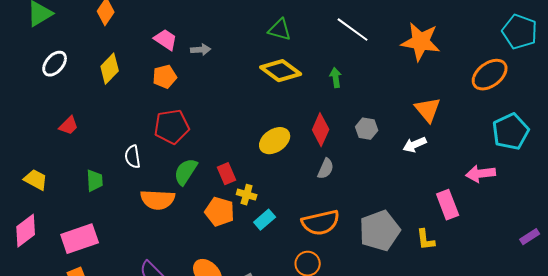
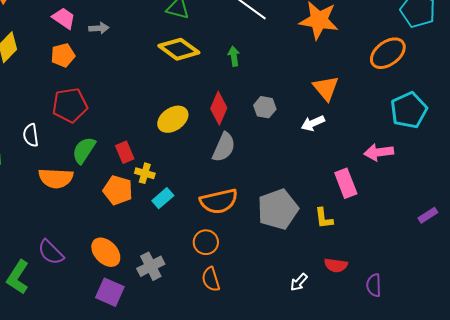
gray semicircle: (326, 169) -> (224, 147), size x1.4

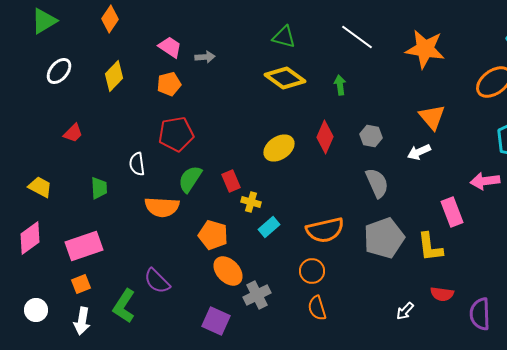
gray semicircle: (224, 147) -> (377, 183), moved, turned -48
orange pentagon: (118, 190) -> (213, 235), moved
yellow L-shape: (324, 218) -> (430, 247), size x1.4
orange ellipse: (106, 252) -> (228, 271), moved
purple semicircle: (374, 285) -> (480, 314), size x1.4

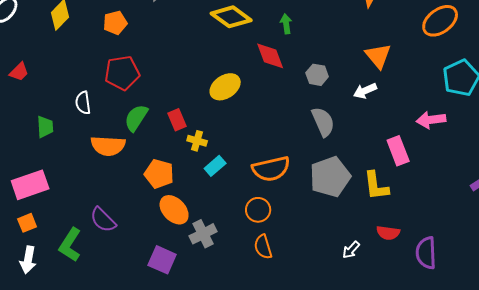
red diamond: (325, 137) -> (270, 56), moved, turned -44

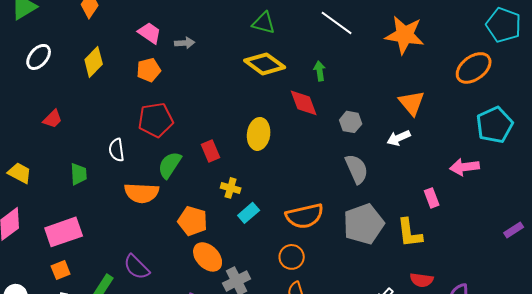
yellow ellipse: (225, 87) -> (259, 134), turned -48
red rectangle: (177, 120) -> (211, 151), moved
pink rectangle: (398, 151) -> (432, 198), size x0.7

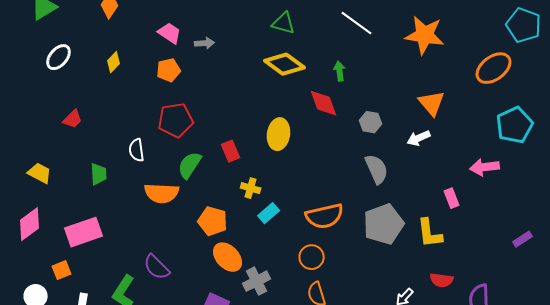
yellow diamond: (94, 62) -> (114, 62), size x0.7
purple rectangle: (514, 230) -> (523, 239), moved
orange square: (61, 270) -> (62, 270), moved

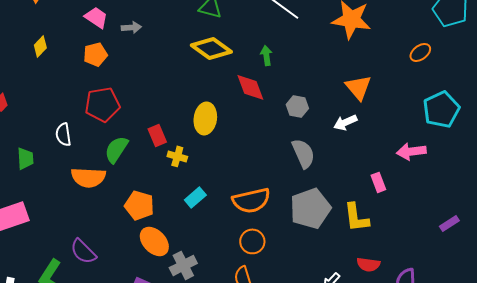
orange ellipse: (494, 68) -> (420, 52), size x0.6
yellow cross: (251, 188) -> (177, 156), moved
orange circle: (312, 257) -> (252, 241), moved

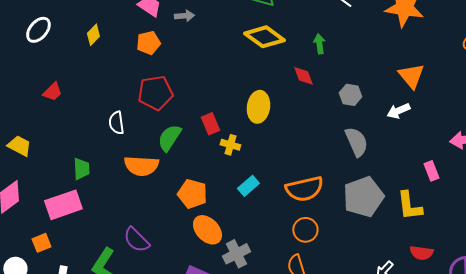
red diamond: (250, 87) -> (303, 76), size x0.7
green trapezoid: (25, 158) -> (81, 169), moved

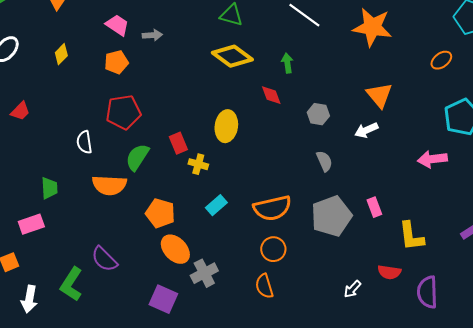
gray semicircle: (356, 142) -> (324, 161), size x0.7
pink rectangle: (431, 171) -> (374, 207), moved
pink rectangle: (63, 205) -> (31, 224), size x0.7
yellow L-shape: (409, 206) -> (411, 236), moved

